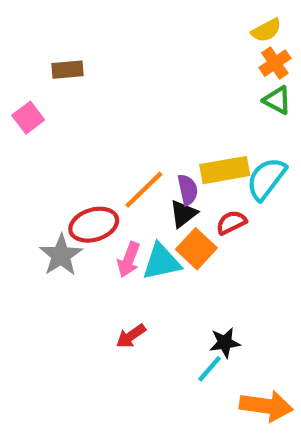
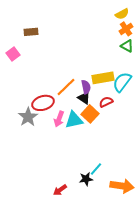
black triangle: (183, 214) -> (84, 98), turned -48
red arrow: (131, 336) -> (60, 190), moved
black star: (225, 343) -> (86, 179), moved

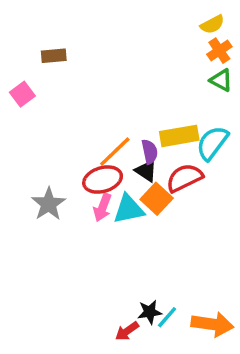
red semicircle: (106, 102) -> (184, 178), size x1.5
red ellipse: (43, 103) -> (103, 180), moved
cyan line: (96, 169) -> (167, 317), moved
red arrow: (60, 190) -> (127, 331), moved

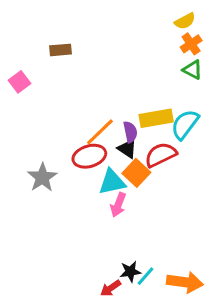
brown rectangle: (54, 56) -> (60, 50), moved
pink arrow: (103, 207) -> (118, 205), moved

